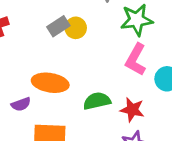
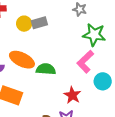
yellow circle: (76, 28) -> (24, 24), moved
green semicircle: (97, 101) -> (46, 69), moved

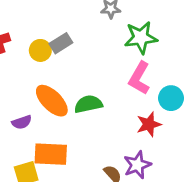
orange ellipse: (22, 60) -> (52, 101), turned 35
red star: (72, 95) -> (149, 124), moved, turned -30

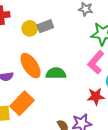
orange rectangle: (51, 154) -> (22, 103), turned -60

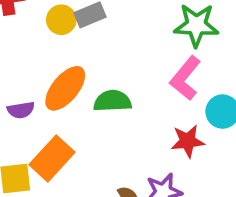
orange ellipse: (31, 66) -> (65, 88), turned 75

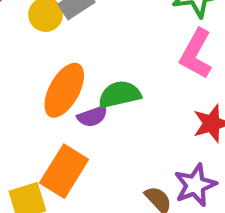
purple semicircle: (21, 110) -> (92, 116), moved

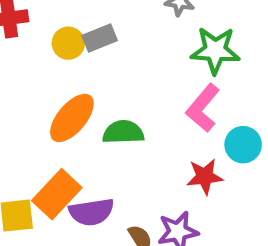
purple semicircle: (92, 116) -> (91, 212), moved, size x1.5

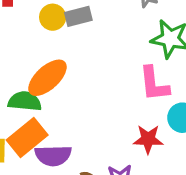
pink L-shape: (203, 108) -> (154, 84), turned -54
green semicircle: (123, 132) -> (25, 101), moved

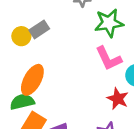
red star: (148, 139) -> (118, 99), turned -30

